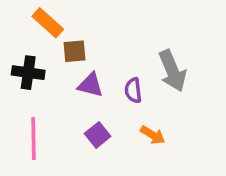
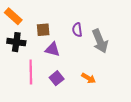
orange rectangle: (48, 23) -> (13, 16), moved
purple semicircle: (133, 90) -> (77, 30), moved
pink line: (34, 138) -> (31, 72), moved

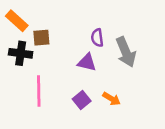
brown square: (43, 30) -> (41, 38), moved
purple triangle: (52, 49) -> (87, 62), moved
purple square: (57, 78) -> (82, 100), moved

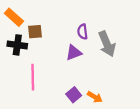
purple triangle: (87, 62) -> (74, 53), turned -35
orange arrow: (112, 99) -> (95, 97), moved
purple square: (82, 100) -> (74, 95), moved

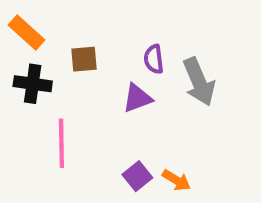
brown square: (35, 32) -> (84, 59), moved

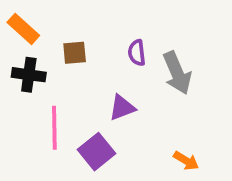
purple triangle: (137, 98) -> (122, 108), moved
purple square: (137, 176) -> (96, 152), moved, size x1.4
orange arrow: (176, 180) -> (186, 161), moved

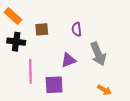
gray arrow: (177, 73) -> (98, 54), moved
purple square: (96, 152) -> (54, 85), turned 36

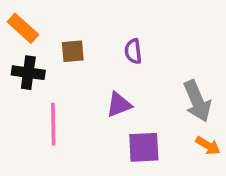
gray arrow: (98, 54) -> (197, 101), moved
purple square: (54, 85) -> (144, 147), moved
orange arrow: (104, 90) -> (208, 146), moved

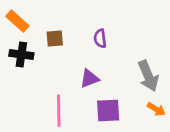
pink line: (53, 124) -> (59, 111), moved

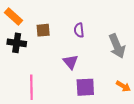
gray arrow: (148, 76) -> (117, 46), moved
purple triangle: (89, 78) -> (71, 62), turned -49
pink line: (59, 111) -> (31, 87), moved

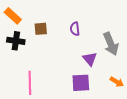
purple triangle: (71, 62) -> (90, 59), moved

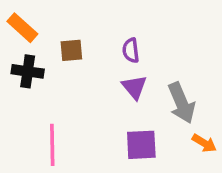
gray arrow: (111, 44) -> (182, 103), moved
purple triangle: (90, 59) -> (134, 87), moved

